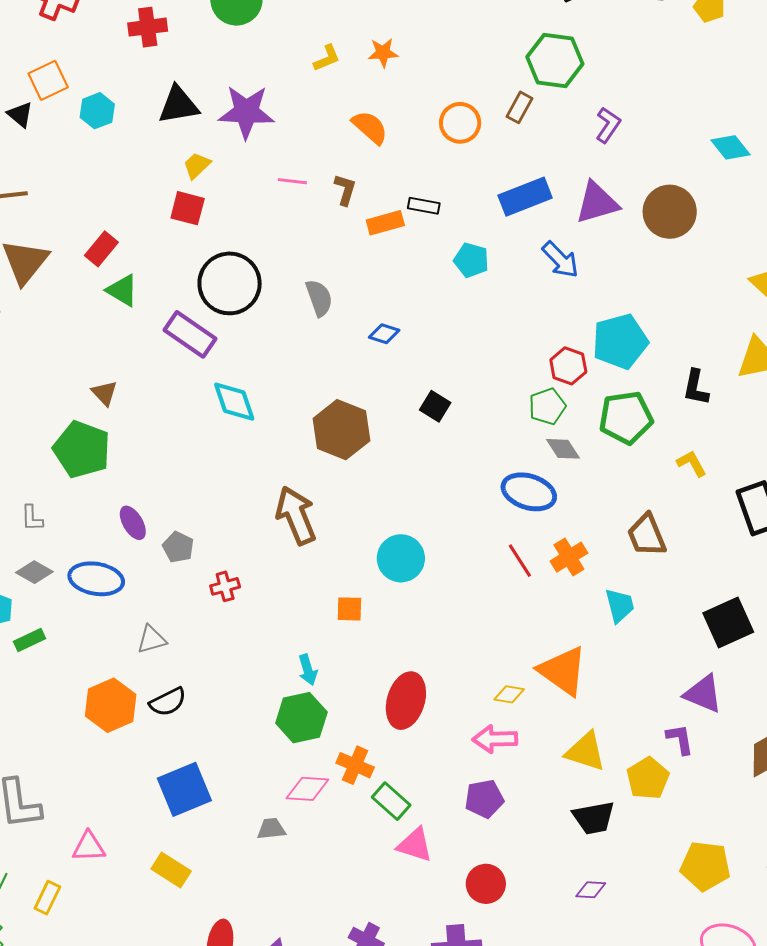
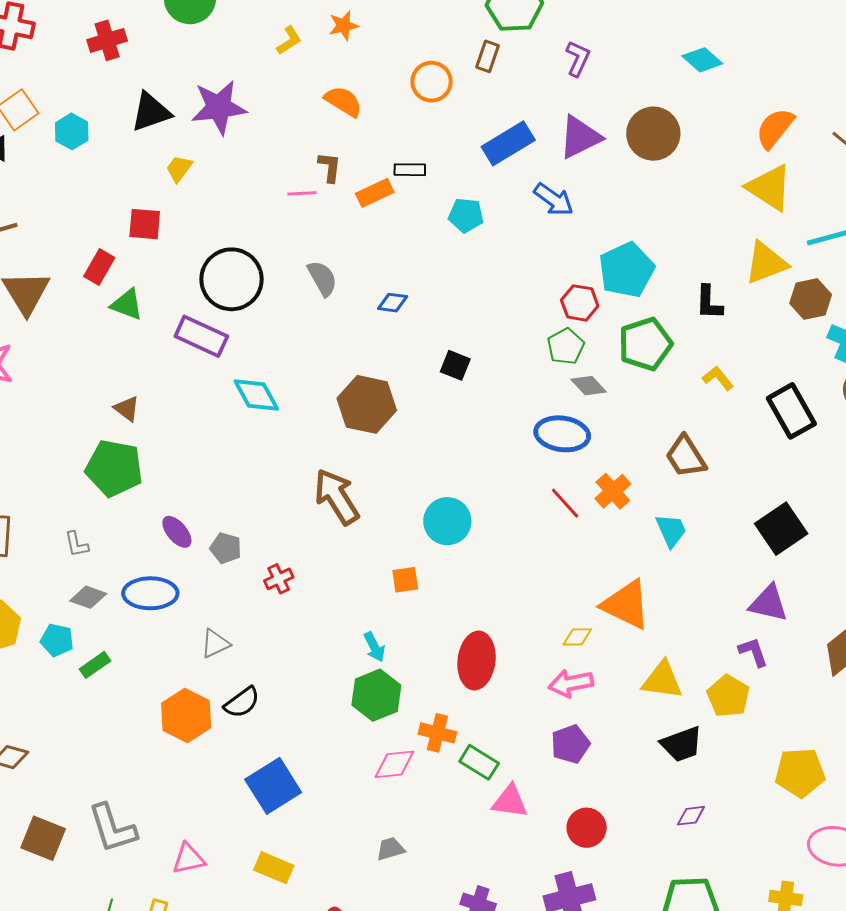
pink line: (292, 181) -> (302, 193), moved
red square: (188, 208) -> (145, 224), moved
gray trapezoid: (271, 829) -> (390, 849), moved

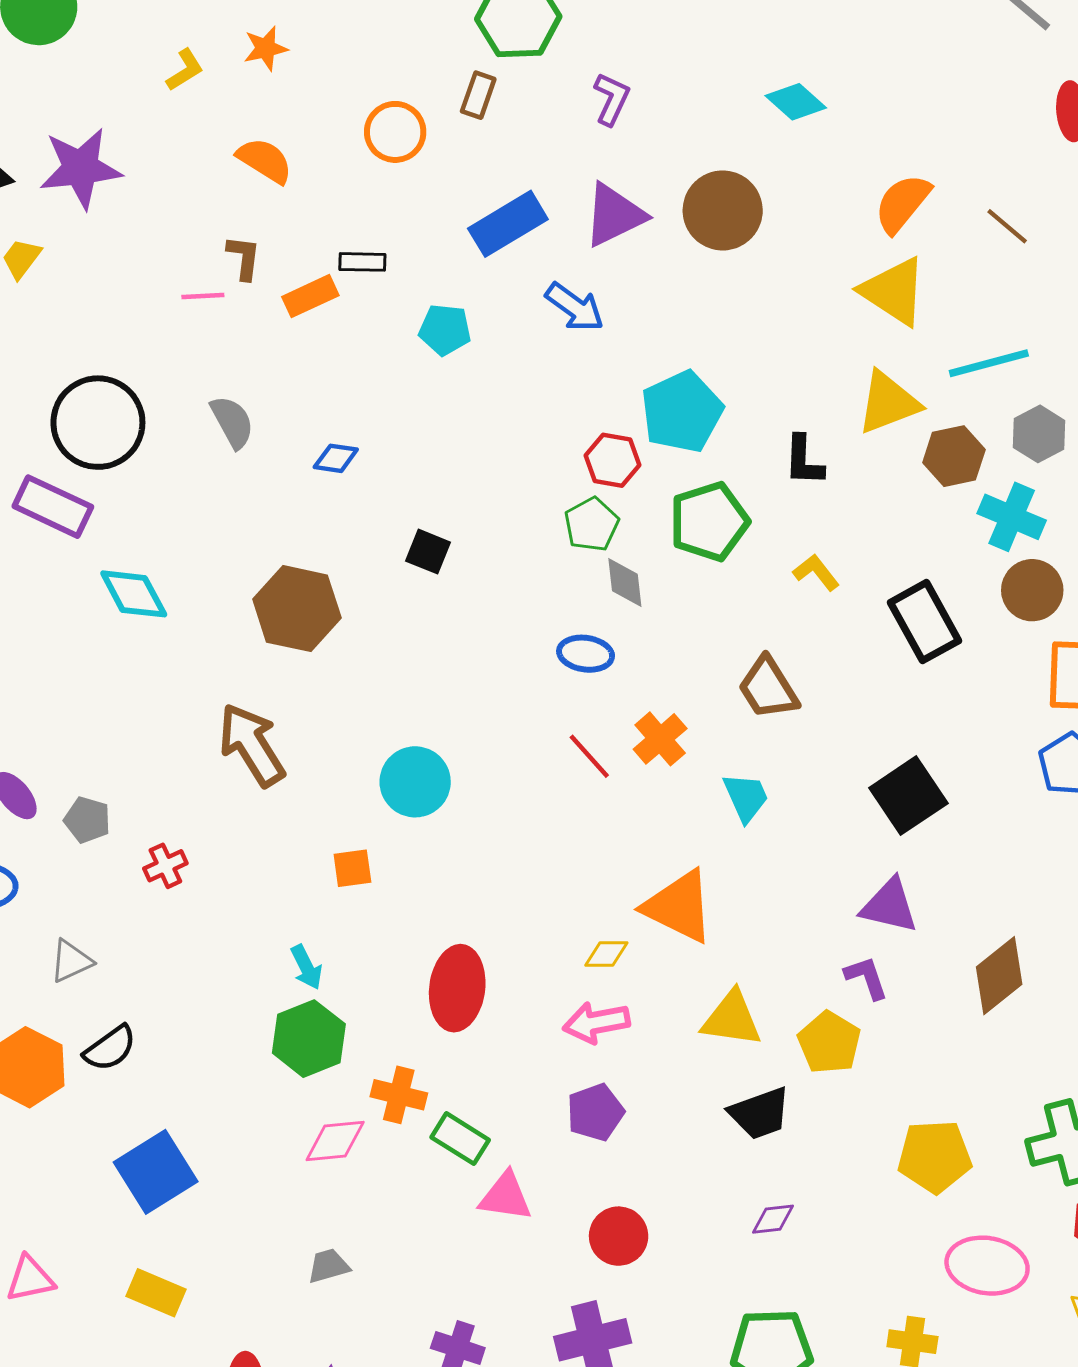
gray diamond: (589, 386) -> (625, 582), turned 36
blue ellipse: (562, 434) -> (586, 654), size x0.7

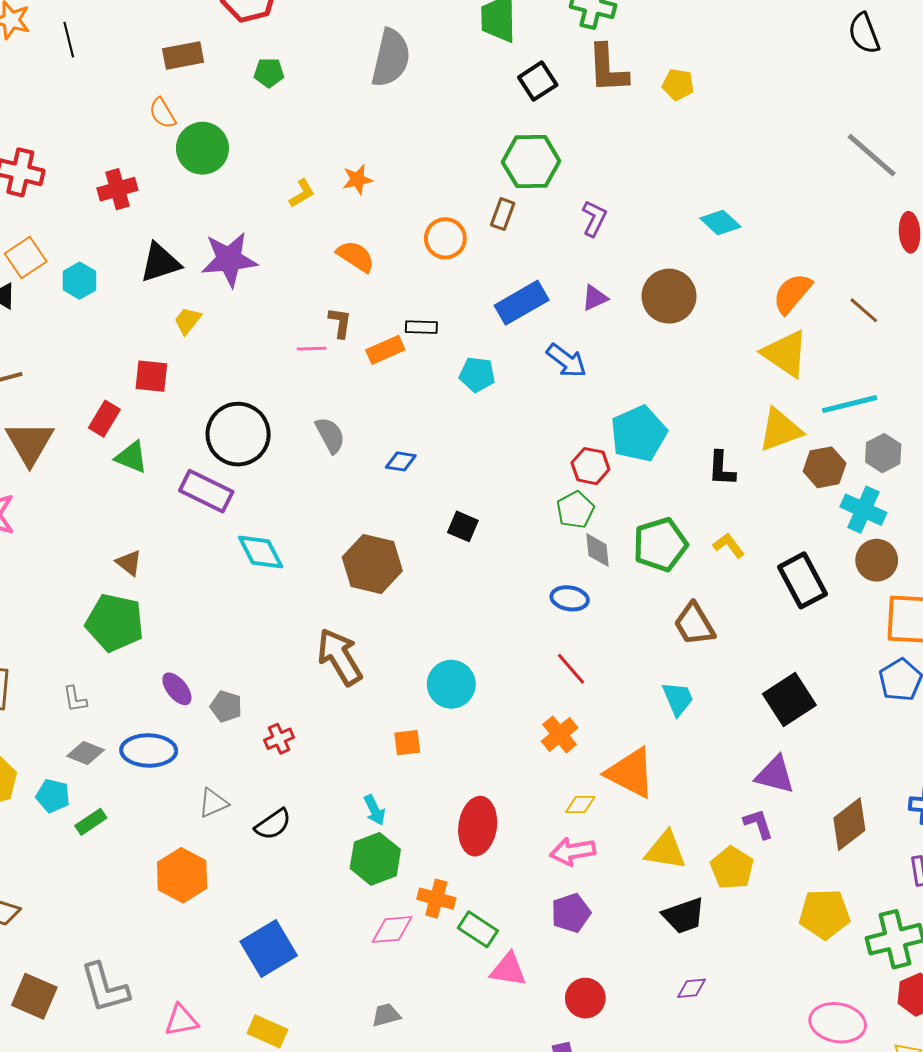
purple triangle: (614, 215) -> (595, 298), size x0.6
green pentagon: (709, 522) -> (660, 544), moved
orange cross: (660, 739) -> (560, 734), moved
black semicircle: (110, 1048) -> (273, 824), moved
yellow pentagon: (935, 1156) -> (824, 914), moved

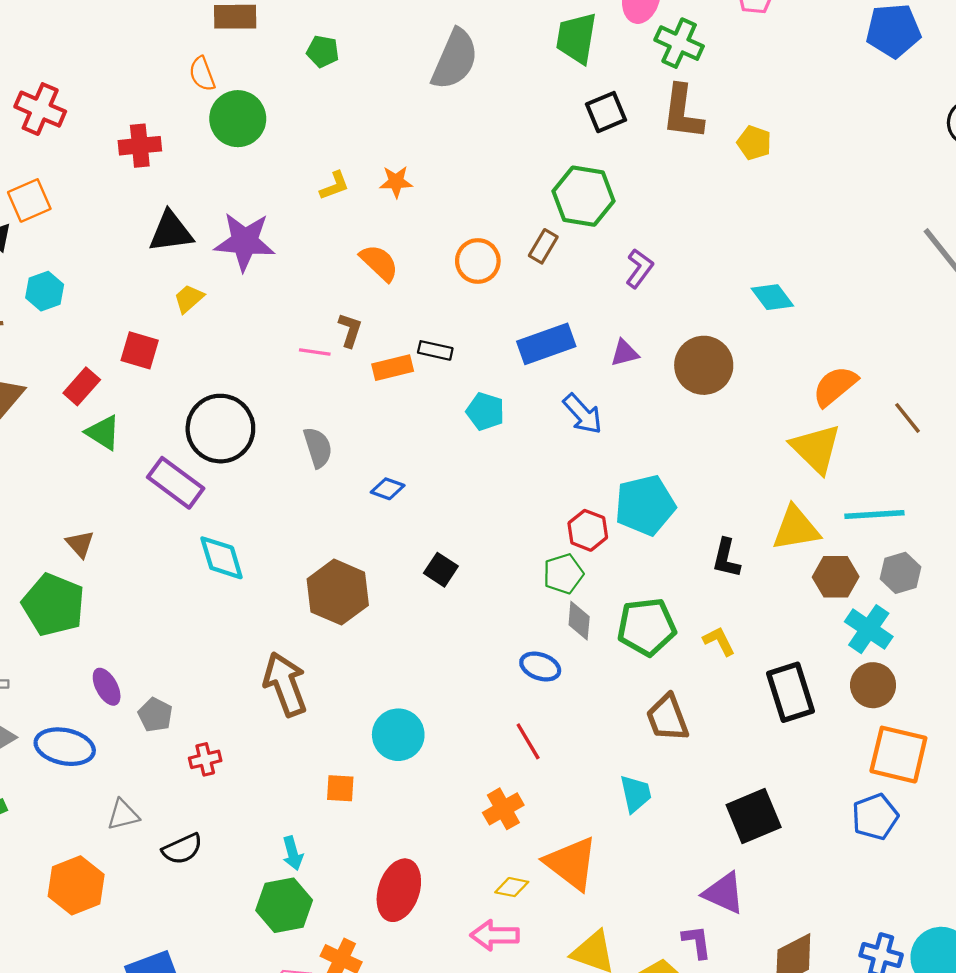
cyan hexagon: (80, 281) -> (45, 291), moved

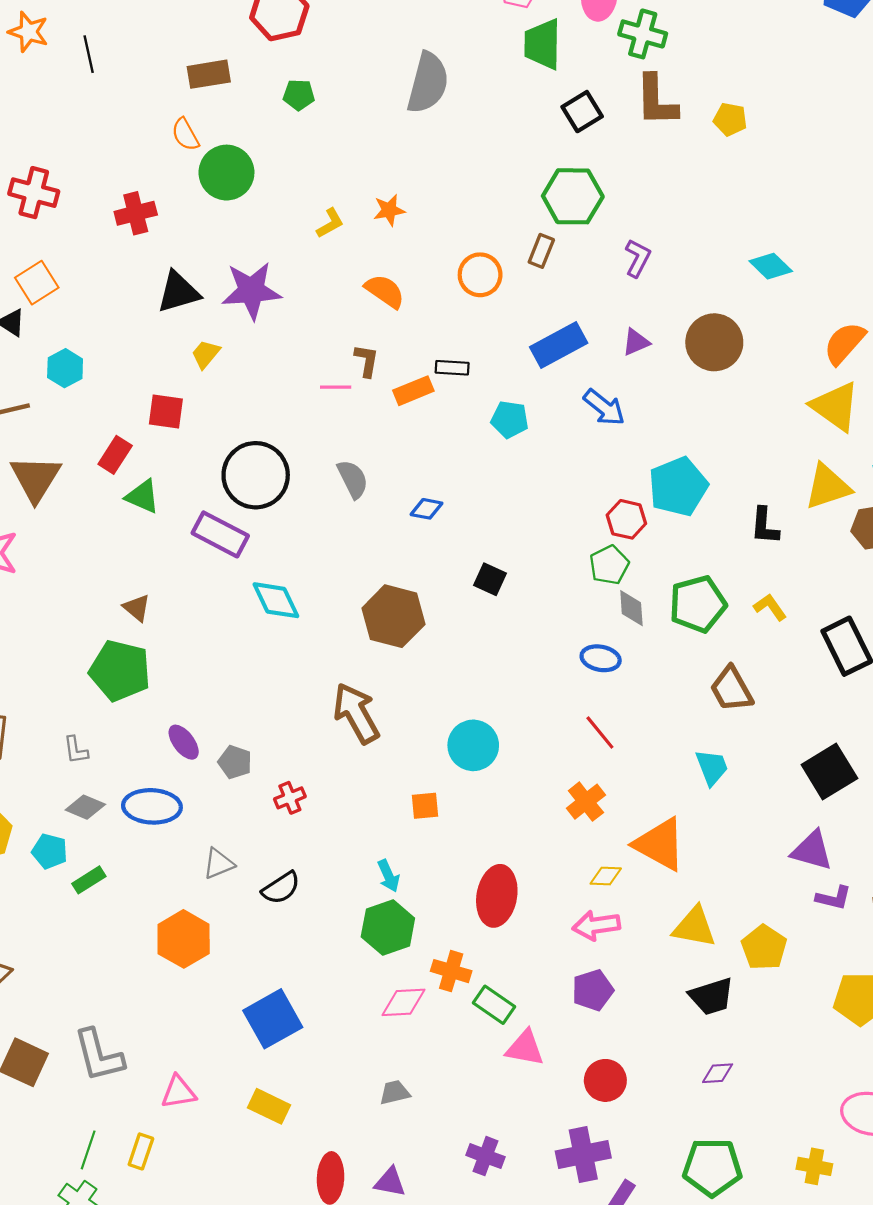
purple L-shape: (697, 942) -> (834, 898), moved, turned 120

